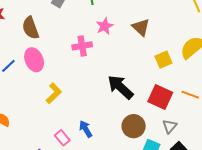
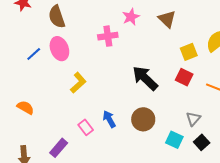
red square: (160, 97) -> (184, 77), moved, size x0.7
brown circle: (134, 126) -> (143, 119), moved

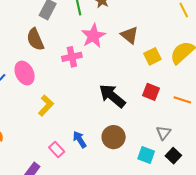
brown semicircle: (57, 17) -> (35, 39), moved
pink star: (131, 17) -> (93, 36), size x1.4
yellow square: (189, 52) -> (152, 56), moved

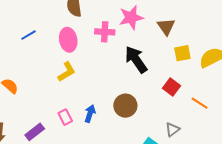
pink ellipse: (25, 73) -> (68, 40), moved
black arrow: (112, 96) -> (136, 60), moved
brown circle: (114, 137) -> (125, 106), moved
blue arrow: (80, 139) -> (90, 114), turned 36

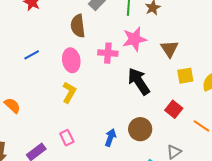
yellow L-shape: (67, 72) -> (69, 92), turned -30
brown circle: (125, 106) -> (140, 129), moved
blue arrow: (90, 114) -> (110, 138), moved

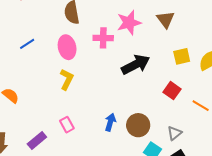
brown triangle: (169, 49) -> (166, 19), moved
black arrow: (139, 81) -> (136, 65), turned 100
brown circle: (140, 129) -> (138, 125), moved

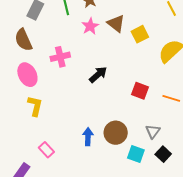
pink star: (129, 23) -> (90, 26), moved, size x0.7
yellow square: (182, 56) -> (140, 34), moved
black arrow: (136, 65) -> (98, 75), size x0.7

